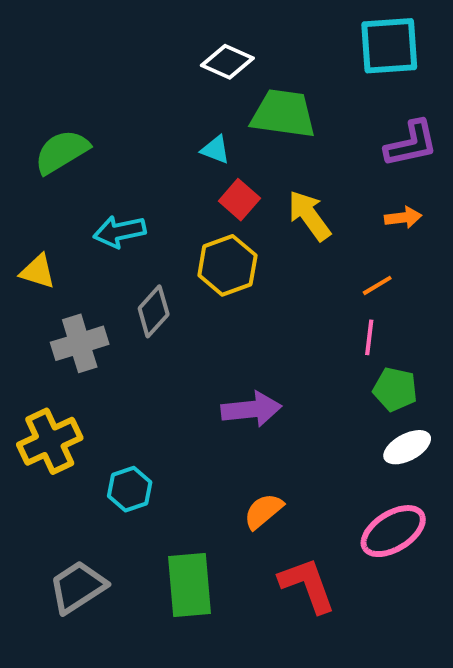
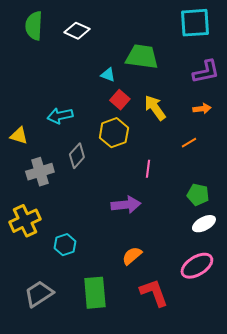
white diamond: (227, 62) -> (77, 31), moved
green semicircle: (62, 152) -> (34, 26), moved, turned -56
pink line: (369, 337) -> (148, 169), moved

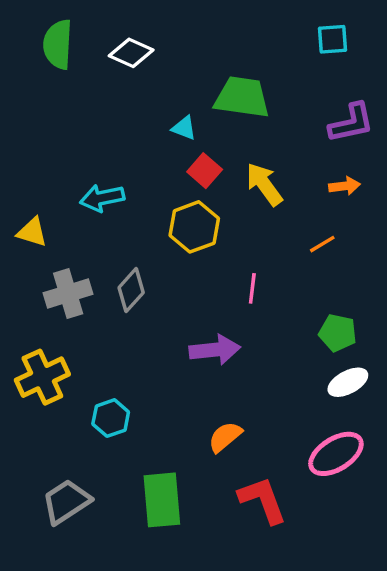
cyan square: (195, 23) -> (333, 39), size x0.6
gray diamond: (77, 156) -> (131, 290), moved

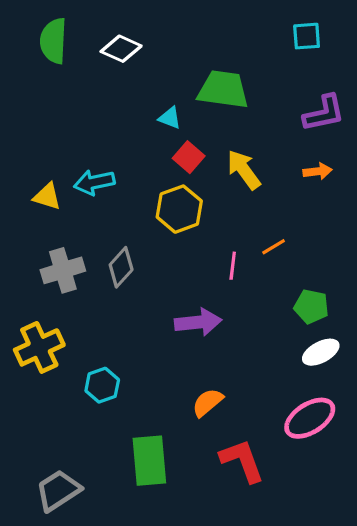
yellow triangle: (32, 232) -> (47, 196), moved
orange line: (322, 244) -> (274, 247), moved
gray trapezoid: (66, 502) -> (58, 490), moved

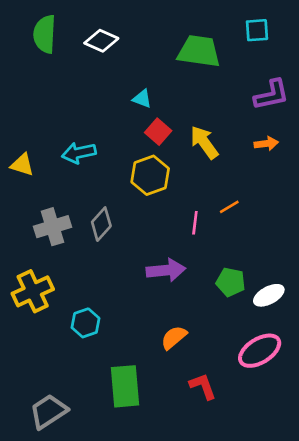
green trapezoid: (223, 90) -> (199, 51), moved
yellow triangle: (47, 196) -> (22, 165), moved
green pentagon: (311, 307) -> (231, 282), moved
red L-shape: (242, 461) -> (203, 386), size x0.7

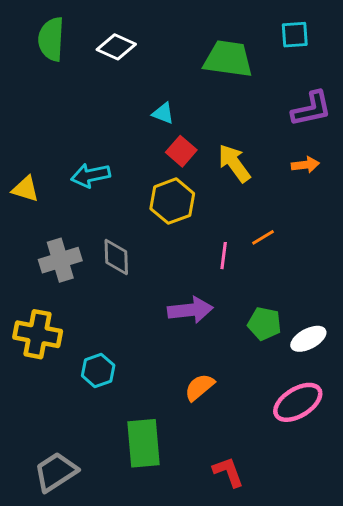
gray diamond: (101, 224) -> (116, 257), turned -44
yellow cross: (33, 291) -> (38, 334), turned 36
red L-shape: (203, 386) -> (228, 472), moved

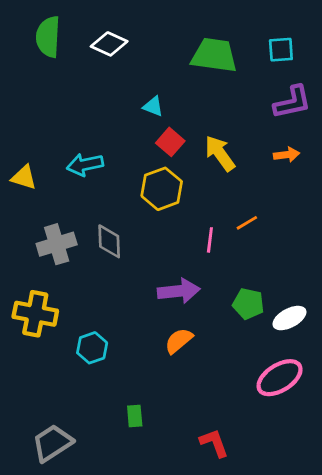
cyan square: (295, 35) -> (281, 50), moved
orange semicircle: (199, 387) -> (179, 341), moved
green rectangle: (143, 443) -> (135, 416), size x0.5

